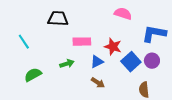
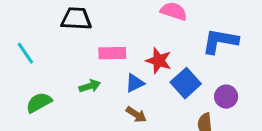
purple circle: (152, 61) -> (226, 97), moved

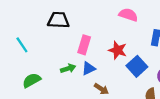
pink rectangle: (112, 53) -> (84, 45), turned -72
blue triangle: (135, 83) -> (89, 68), moved

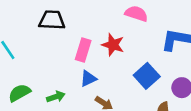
red star: (118, 50) -> (113, 45), moved
green arrow: (68, 68) -> (56, 97), moved

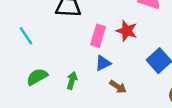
green arrow: (56, 97) -> (72, 80), turned -56

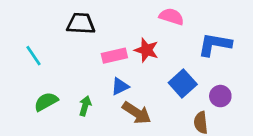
pink rectangle: (98, 36) -> (114, 56), turned 60
brown arrow: (118, 87) -> (137, 113), size x1.5

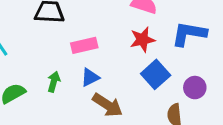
red star: (146, 50) -> (142, 40), moved, turned -30
green arrow: (85, 106) -> (54, 82), moved

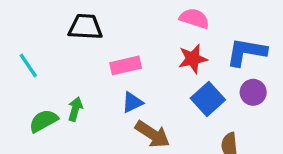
green arrow: (54, 82) -> (75, 109), moved
purple circle: (195, 88) -> (253, 92), moved

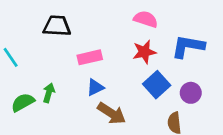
purple circle: (253, 92) -> (191, 93), moved

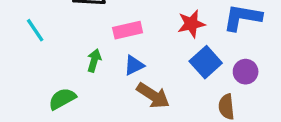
green arrow: (49, 93) -> (94, 60), moved
green semicircle: (23, 102) -> (62, 99), moved

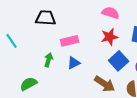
brown arrow: (153, 96) -> (105, 84), moved

